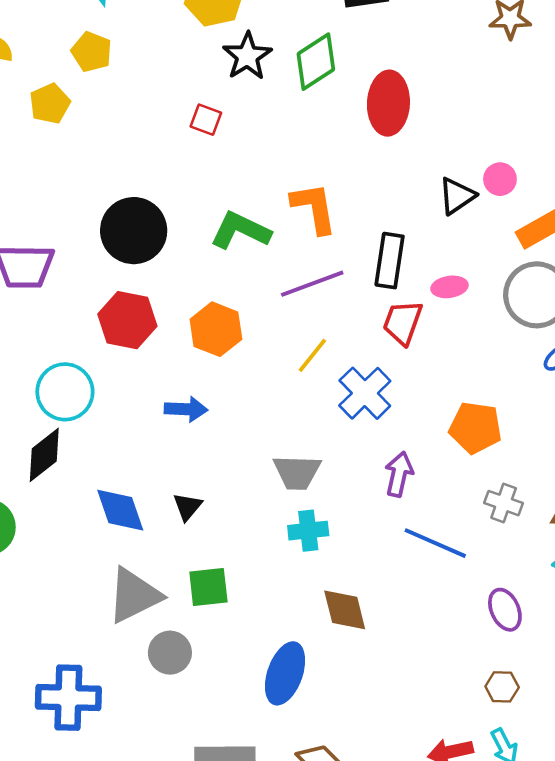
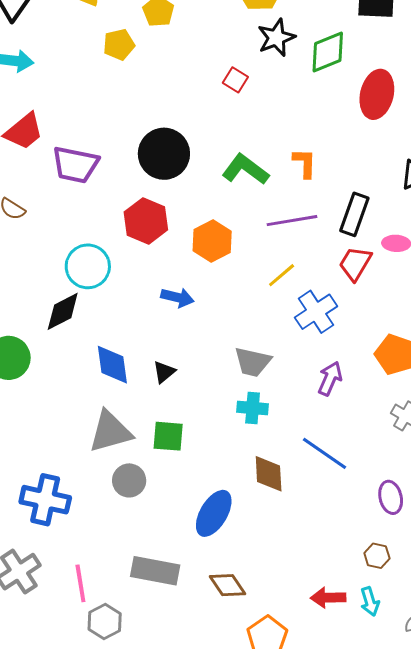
orange L-shape: (314, 208) -> (305, 163), size x0.7
blue line: (435, 543) -> (325, 453), moved

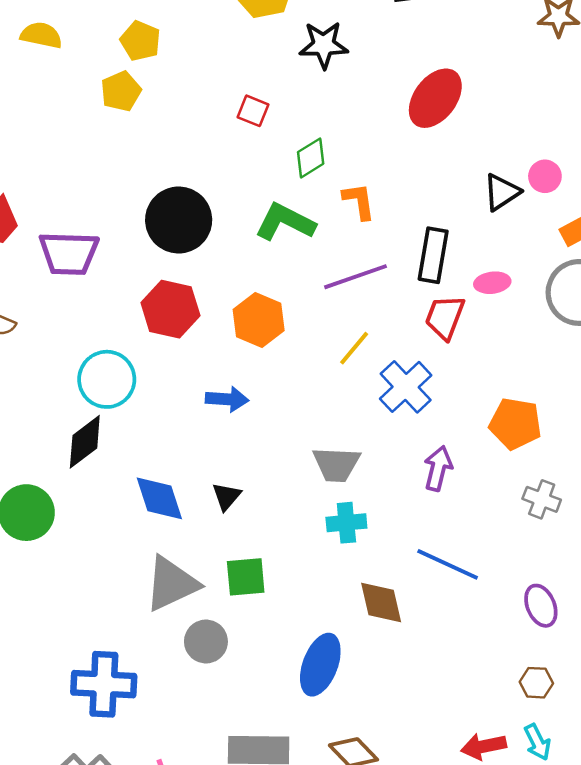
black star: (276, 38) -> (324, 45), moved, turned 30
yellow pentagon: (119, 45) -> (121, 91), moved
green diamond: (328, 52) -> (311, 158), moved, size x0.7
red ellipse: (377, 94) -> (435, 98), turned 33

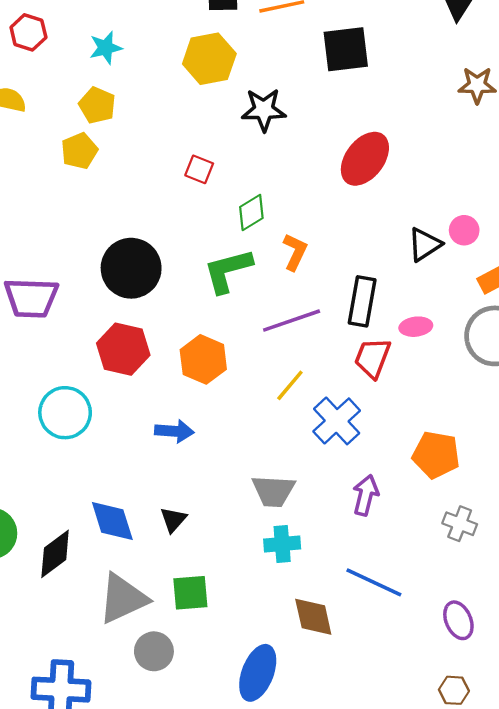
orange L-shape: (359, 201) -> (295, 252), turned 33
green L-shape: (285, 222) -> (228, 271), turned -42
black diamond: (85, 442) -> (55, 554), moved

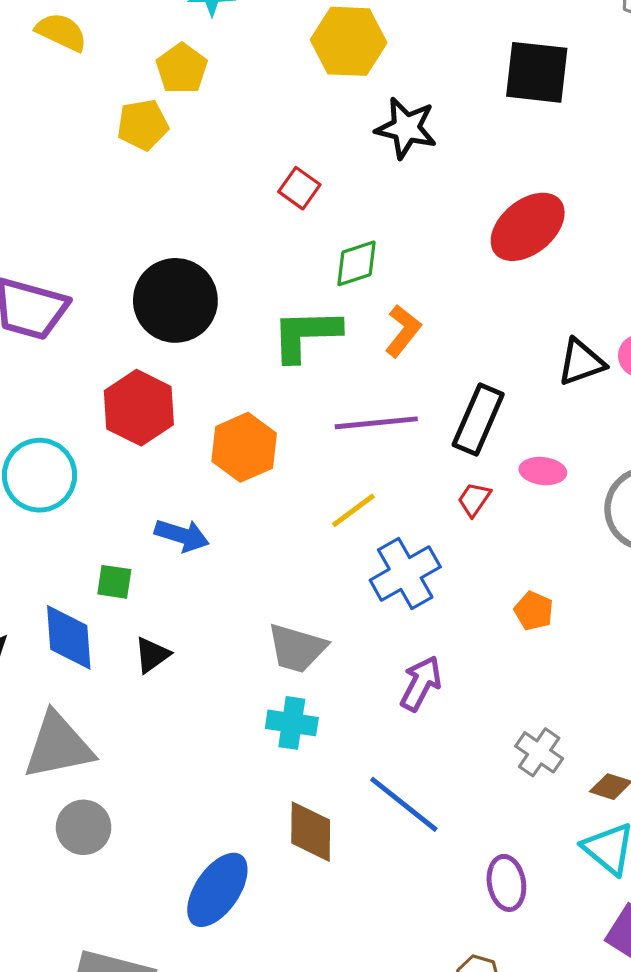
red trapezoid: (373, 358) -> (474, 499), size x0.6
orange pentagon: (436, 455) -> (534, 611), moved, size x0.6
green square: (190, 593) -> (114, 582), moved, size x0.7

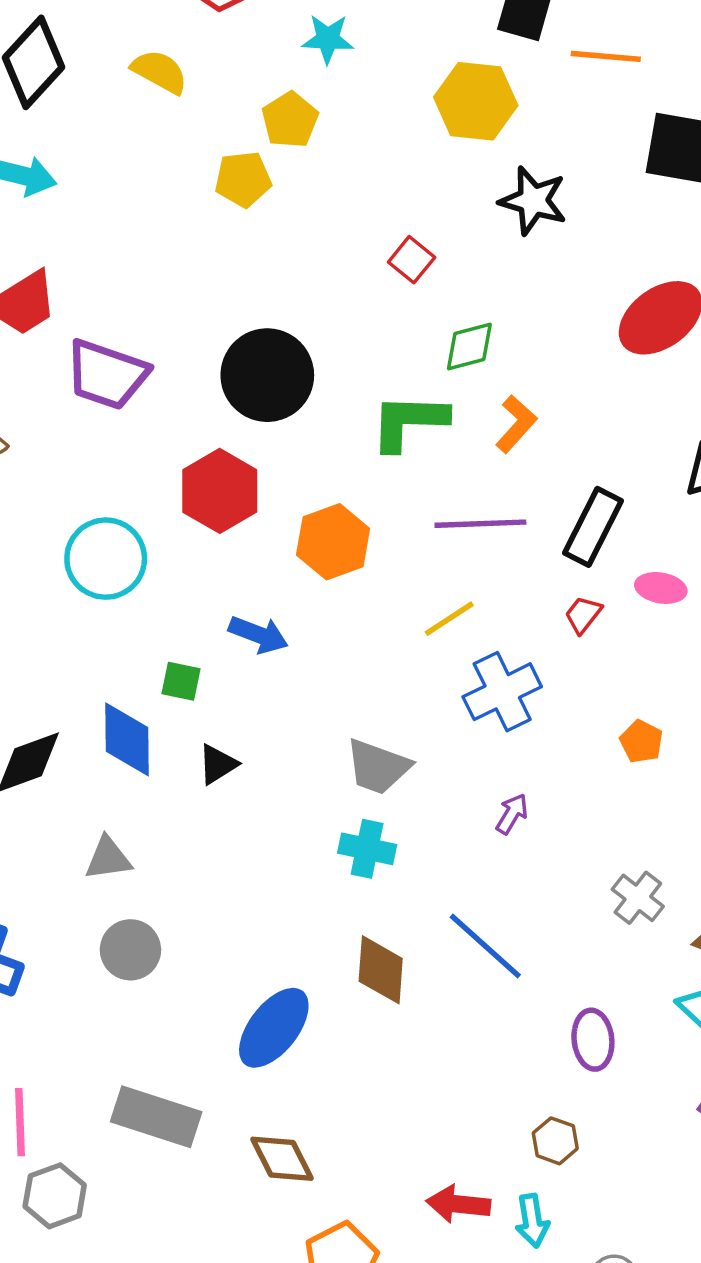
purple arrow: (421, 683) -> (512, 814), size x0.7
gray triangle: (58, 746) -> (108, 858), size x0.6

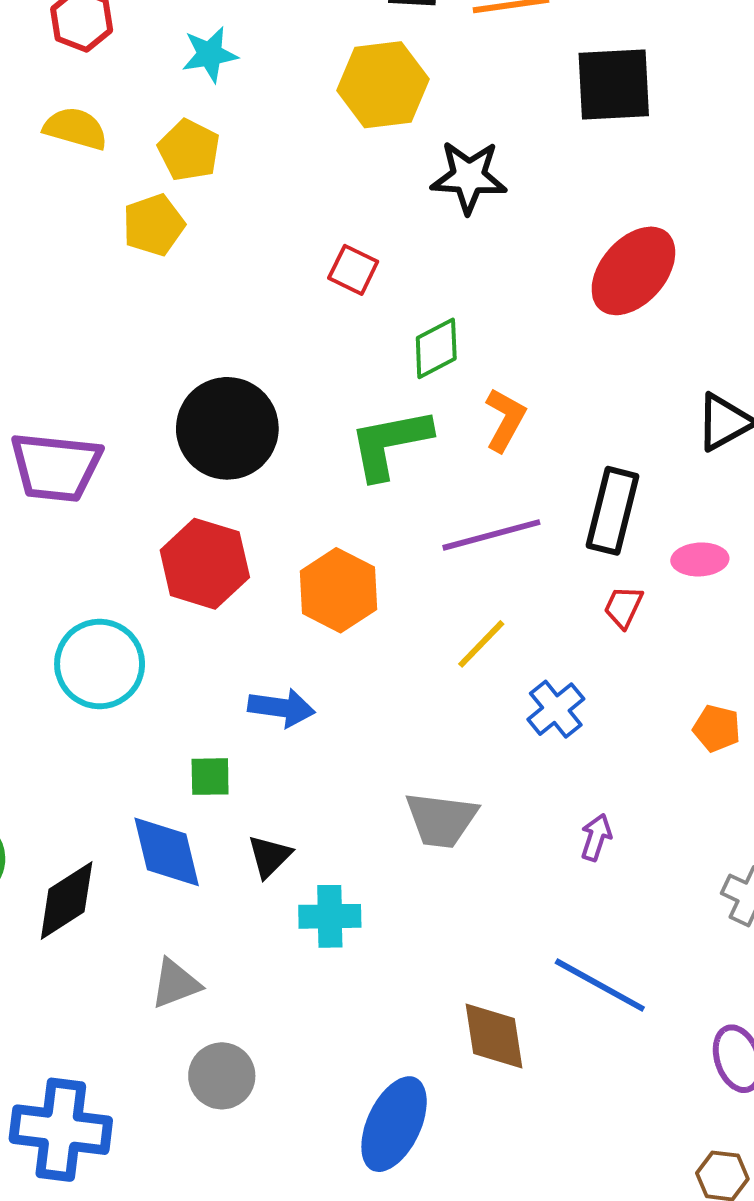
yellow semicircle: (160, 72) -> (75, 128), moved
blue cross: (502, 692) -> (556, 709), size x0.7
cyan cross: (367, 849) -> (330, 916), moved

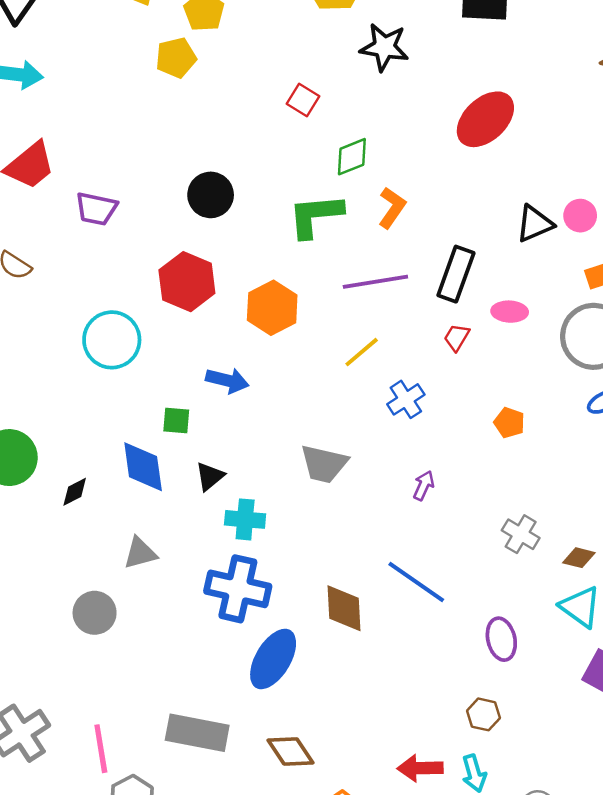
black circle: (227, 428) -> (211, 195), size x0.7
purple trapezoid: (56, 467) -> (96, 209), size x0.7
black diamond: (67, 901) -> (75, 492), size x0.6
gray circle: (222, 1076) -> (95, 613), moved
blue cross: (61, 1130) -> (238, 589), moved

